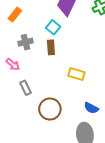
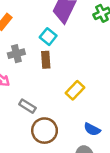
yellow rectangle: (76, 74) -> (75, 90), turned -63
gray rectangle: (26, 88) -> (27, 106), moved, turned -32

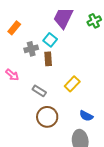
gray cross: (16, 54) -> (31, 49), moved
gray rectangle: (27, 106) -> (39, 91), moved

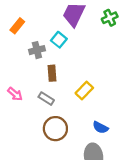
brown rectangle: (48, 59) -> (52, 73), moved
pink arrow: (12, 75) -> (15, 94), moved

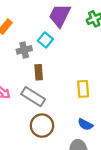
yellow rectangle: (84, 90) -> (83, 89), moved, turned -48
gray rectangle: (46, 99) -> (33, 97), size x1.5

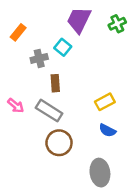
yellow rectangle: (83, 89) -> (105, 102), turned 66
blue semicircle: (85, 124) -> (107, 130), moved

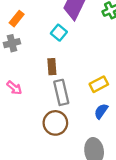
gray cross: (39, 58) -> (12, 43), moved
gray rectangle: (49, 111) -> (61, 92), moved, turned 45
blue semicircle: (107, 130) -> (101, 111), turned 98

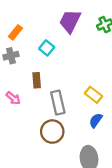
cyan square: (59, 33) -> (47, 48), moved
brown rectangle: (52, 67) -> (37, 80), moved
yellow rectangle: (99, 84) -> (93, 95), turned 66

